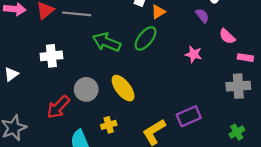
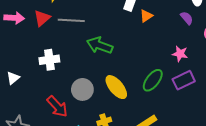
green ellipse: (146, 38) -> (153, 80), moved
red arrow: (58, 107) -> (57, 106), turned -85
purple rectangle: (189, 116) -> (184, 80), moved

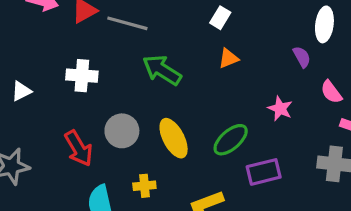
orange triangle: (146, 16) -> (228, 58), moved
purple rectangle: (184, 80) -> (264, 172), moved

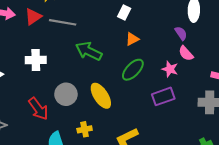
pink semicircle: (331, 92) -> (186, 53), moved
green ellipse: (231, 140) -> (133, 70), moved
purple rectangle: (264, 172) -> (163, 96), moved

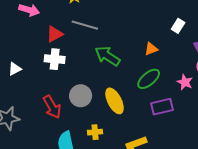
white rectangle: (124, 12) -> (178, 26), moved
red triangle: (33, 17) -> (55, 34), moved
purple rectangle: (163, 96) -> (162, 107), moved

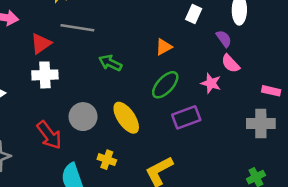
green arrow: (107, 56) -> (110, 63), size x0.7
yellow cross: (95, 132) -> (107, 160), turned 32

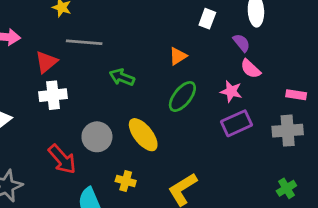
purple rectangle: (186, 117) -> (236, 123), moved

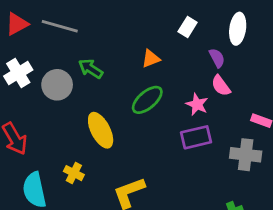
red triangle: (46, 62) -> (17, 24), moved
white cross: (53, 95) -> (18, 73), turned -36
gray circle: (97, 137) -> (57, 85), moved

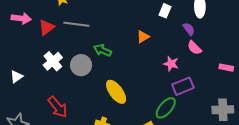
green ellipse: (147, 100) -> (166, 108), moved
pink star: (197, 104) -> (171, 64), moved
gray cross: (246, 155) -> (223, 110), moved

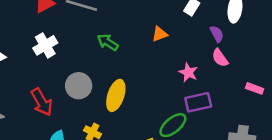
gray circle: (81, 65) -> (79, 86), moved
yellow ellipse: (116, 92) -> (116, 95), turned 45

